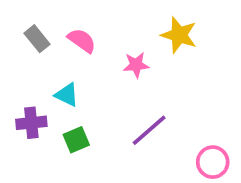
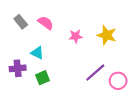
yellow star: (179, 35) -> (107, 35), moved
purple line: (149, 130) -> (95, 73), moved
pink circle: (213, 162) -> (118, 81), moved

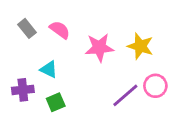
pink star: (76, 36) -> (99, 48), size x1.5
pink circle: (118, 81) -> (155, 86), moved

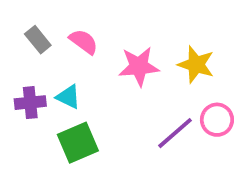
purple cross: (23, 90) -> (30, 103), moved
green square: (56, 102) -> (78, 143), size x1.5

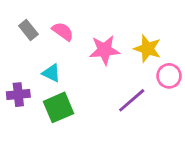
purple cross: (30, 103) -> (18, 95), moved
pink circle: (217, 120) -> (169, 76), moved

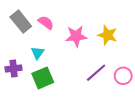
gray rectangle: (28, 30) -> (21, 22), size x1.5
cyan triangle: (51, 73) -> (38, 53), turned 40
pink circle: (169, 76) -> (123, 76), moved

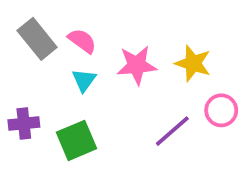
cyan triangle: (38, 53) -> (84, 80), moved
pink circle: (123, 76) -> (221, 110), moved

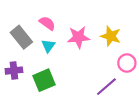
gray rectangle: (37, 39) -> (21, 37), moved
purple line: (172, 131) -> (106, 87), moved

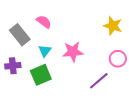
yellow star: (111, 36) -> (113, 26), moved
pink star: (78, 37) -> (73, 52), moved
cyan triangle: (48, 46) -> (45, 51), moved

